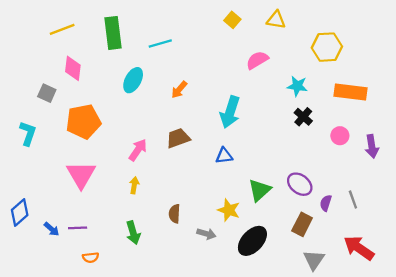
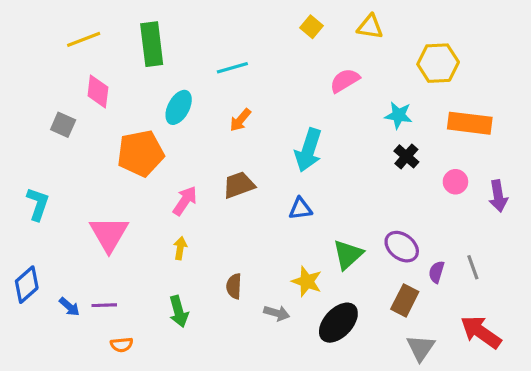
cyan line: (160, 44) -> (232, 68), moved
orange pentagon: (83, 122) -> (141, 153), moved
cyan L-shape: (28, 133) -> (38, 204), moved

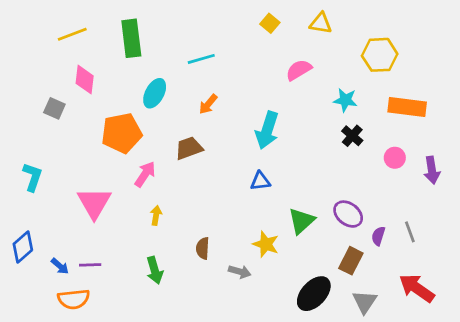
brown trapezoid: (239, 185) -> (189, 148), moved
pink arrow: (185, 201) -> (145, 174), moved
black ellipse: (338, 323) -> (314, 294), moved
orange semicircle: (122, 345) -> (74, 299), moved, size x1.6

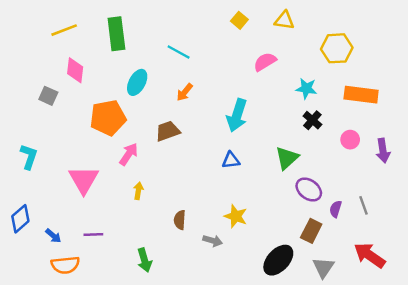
cyan line: (201, 59) -> (179, 52), turned 45
green triangle: (301, 221) -> (287, 158), moved
purple line: (90, 265) -> (93, 235), moved
green arrow: (155, 270) -> (144, 260), moved

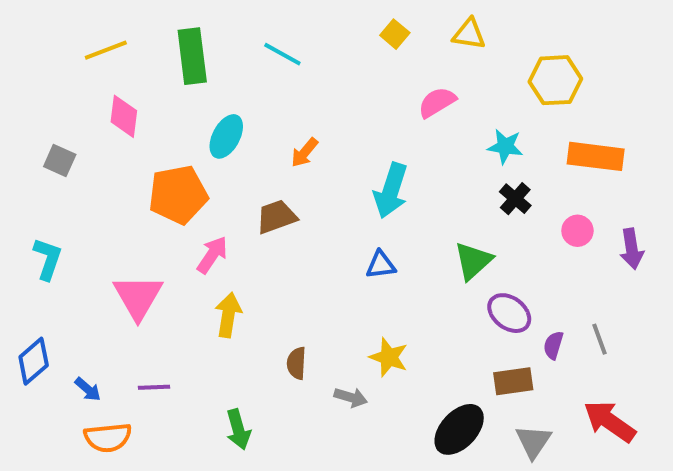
cyan line: (179, 52) -> (282, 54), moved
gray square: (48, 96) -> (60, 160), moved
yellow arrow: (138, 191) -> (228, 315), size x1.5
brown rectangle: (311, 231) -> (513, 381), turned 55

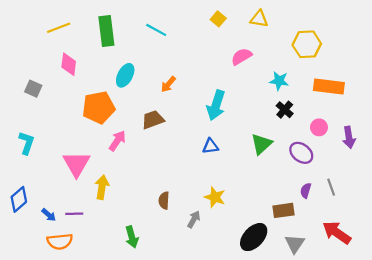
purple ellipse: (509, 313) -> (301, 153), moved
yellow arrow: (228, 315) -> (102, 187), moved
purple line: (154, 387) -> (74, 214), moved
gray arrow: (351, 397) -> (194, 219), turned -77

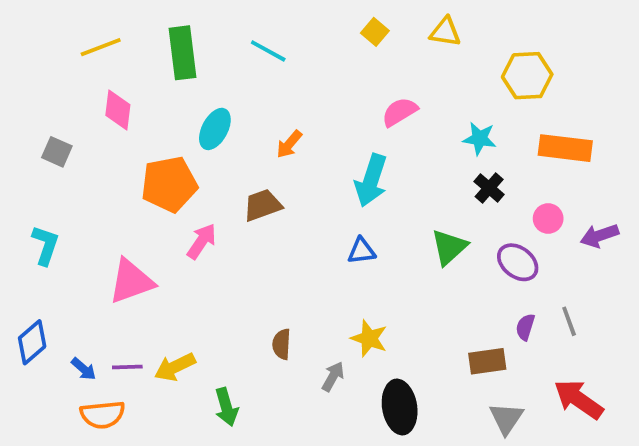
pink semicircle: (241, 56) -> (400, 112), moved
purple arrow: (349, 137) -> (600, 236), turned 80
pink triangle: (76, 164) -> (131, 281), turned 40
yellow arrow: (102, 187) -> (175, 367), moved, turned -125
black ellipse: (254, 237) -> (400, 407), moved, turned -52

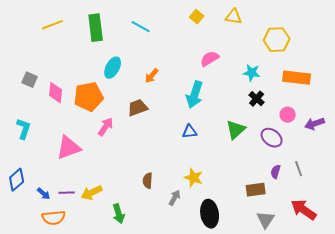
pink diamond: (118, 110) -> (56, 93), moved

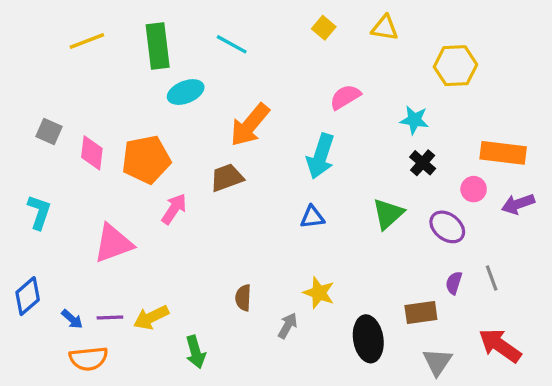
cyan ellipse: (113, 68) -> (186, 92), moved, turned 40
orange arrow: (152, 76) -> (250, 125), size x1.8
orange rectangle: (297, 78) -> (503, 153), moved
black ellipse: (210, 214) -> (368, 339), moved

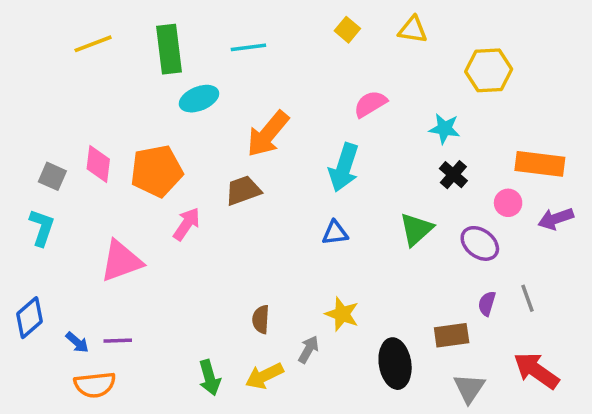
cyan line: (232, 44) -> (248, 47), turned -36
gray square: (49, 132) -> (52, 176), moved
yellow arrow: (151, 317) -> (264, 376), moved

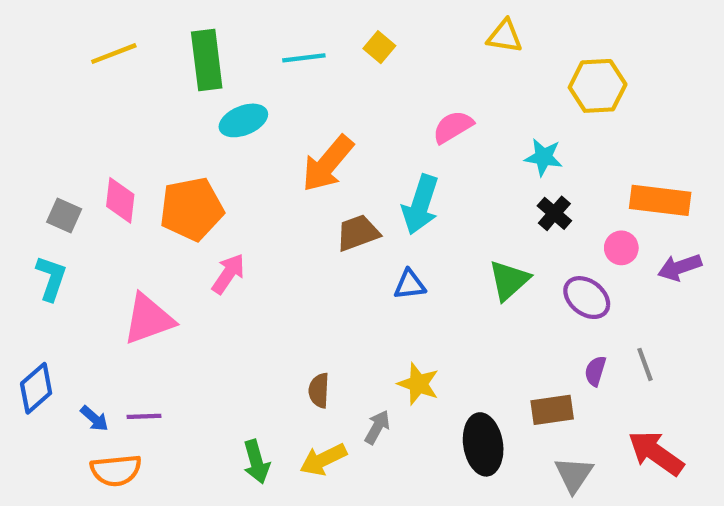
yellow square: (347, 30) -> (379, 47), moved
brown trapezoid: (243, 190) -> (358, 233), moved

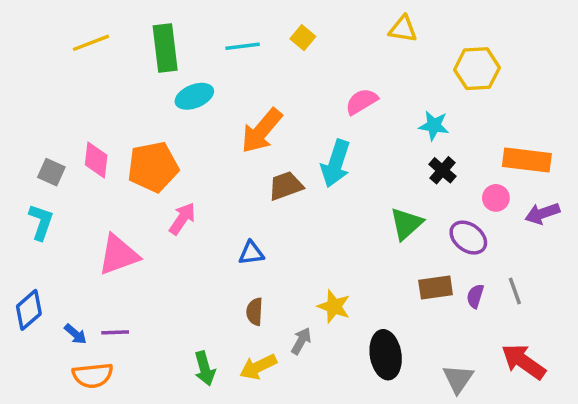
blue triangle: (410, 285) -> (251, 253), moved
brown rectangle: (552, 410) -> (436, 288), moved

